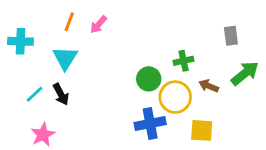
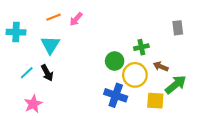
orange line: (69, 22) -> (54, 17), turned 48
green arrow: (245, 73) -> (176, 85), moved
blue cross: (150, 124) -> (116, 95), turned 30

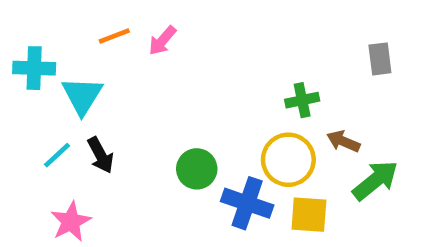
cyan triangle: (50, 45) -> (82, 96), moved
green circle: (115, 61) -> (197, 169), moved
yellow square: (155, 101) -> (309, 215), moved

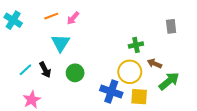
cyan cross: (34, 68) -> (13, 20), moved, turned 30
cyan triangle: (82, 96) -> (61, 43), moved
green circle: (197, 169) -> (75, 73), moved

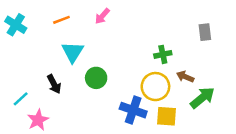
pink arrow: (73, 18) -> (102, 16), moved
cyan line: (25, 70) -> (21, 99), moved
green circle: (75, 73) -> (96, 78), moved

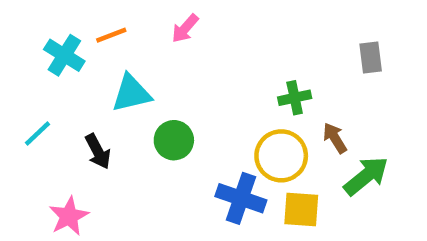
cyan cross: (16, 25) -> (64, 55), moved
cyan triangle: (73, 52) -> (131, 93), turned 45
brown arrow: (185, 77) -> (335, 138), turned 35
cyan line: (21, 99) -> (38, 133), moved

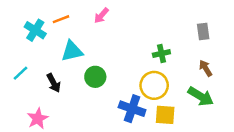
brown arrow: (335, 138) -> (206, 68), moved
green arrow: (366, 176) -> (201, 96), turned 70

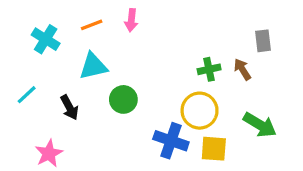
pink arrow: (101, 16) -> (131, 20), turned -35
orange line: (61, 19) -> (92, 25), moved
brown arrow: (206, 68) -> (242, 69), moved

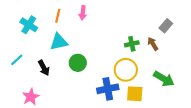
orange line: (92, 25) -> (58, 16), turned -56
gray rectangle: (263, 41) -> (166, 26), turned 48
blue cross: (171, 141) -> (108, 89), turned -30

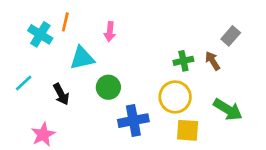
pink arrow: (83, 13) -> (110, 32), moved
orange line: (58, 16) -> (65, 22), moved
blue cross: (108, 89) -> (133, 121), moved

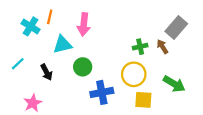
pink arrow: (110, 32) -> (84, 24), size x1.5
gray rectangle: (231, 36) -> (176, 28), size x1.5

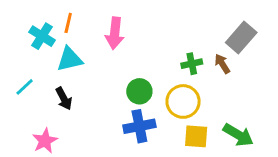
cyan triangle: (62, 45) -> (70, 59), moved
green circle: (83, 67) -> (139, 91), moved
green arrow: (174, 84) -> (238, 135), moved

